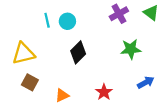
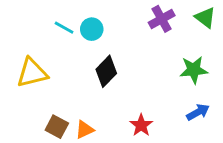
cyan line: (47, 20) -> (64, 28), turned -48
green star: (131, 49) -> (194, 70), moved
brown square: (30, 82) -> (57, 127), moved

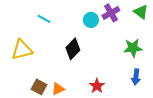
cyan circle: (92, 29) -> (91, 20), moved
blue arrow: (198, 112) -> (136, 77), turned 126

